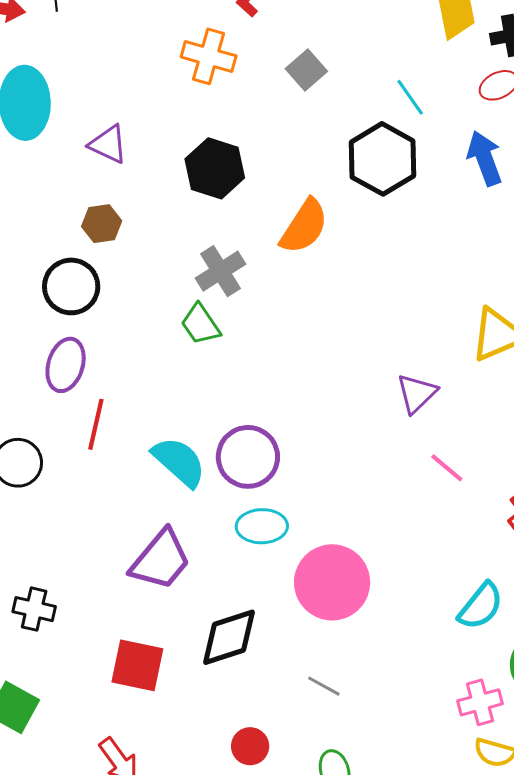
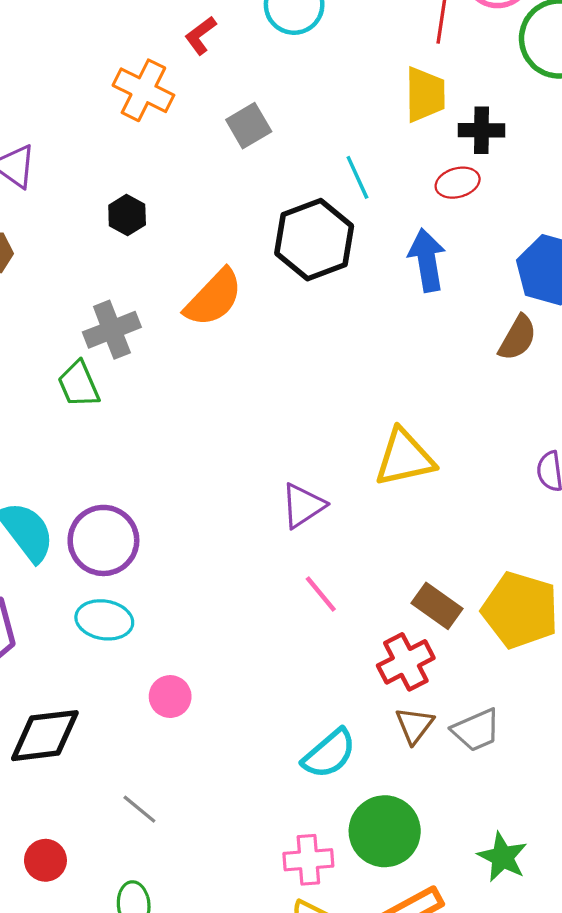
black hexagon: (215, 168) -> (127, 215), size x0.6
pink circle: (332, 582) -> (170, 697), size x0.5

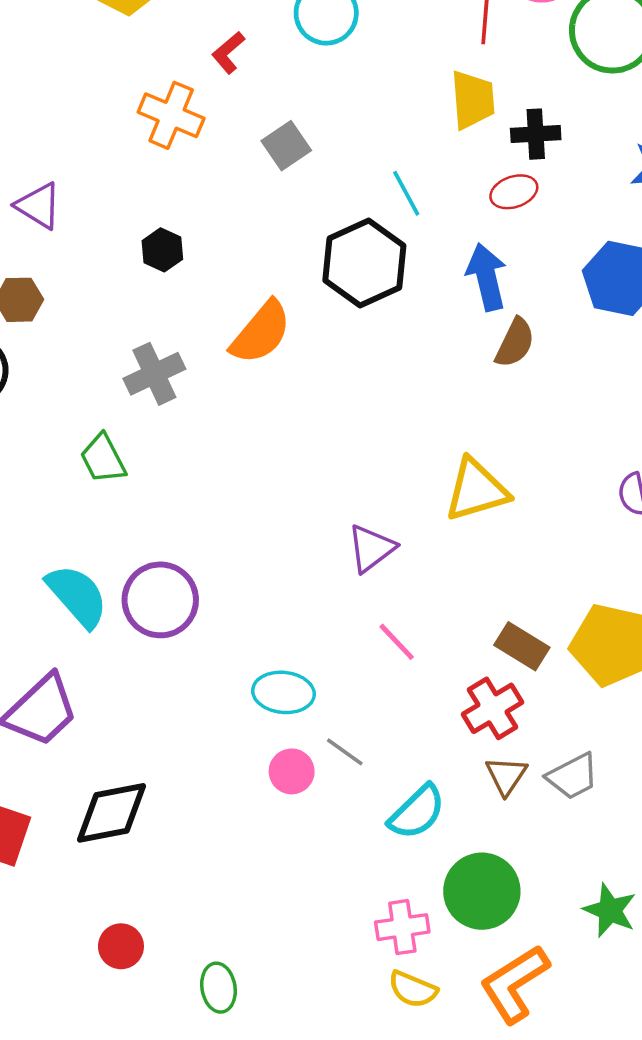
brown semicircle: (518, 338) -> (515, 343), moved
green trapezoid: (79, 384) -> (103, 459), moved
cyan ellipse: (104, 620) -> (283, 692), moved
pink circle: (170, 697) -> (292, 771), moved
gray line: (139, 809) -> (345, 752), moved

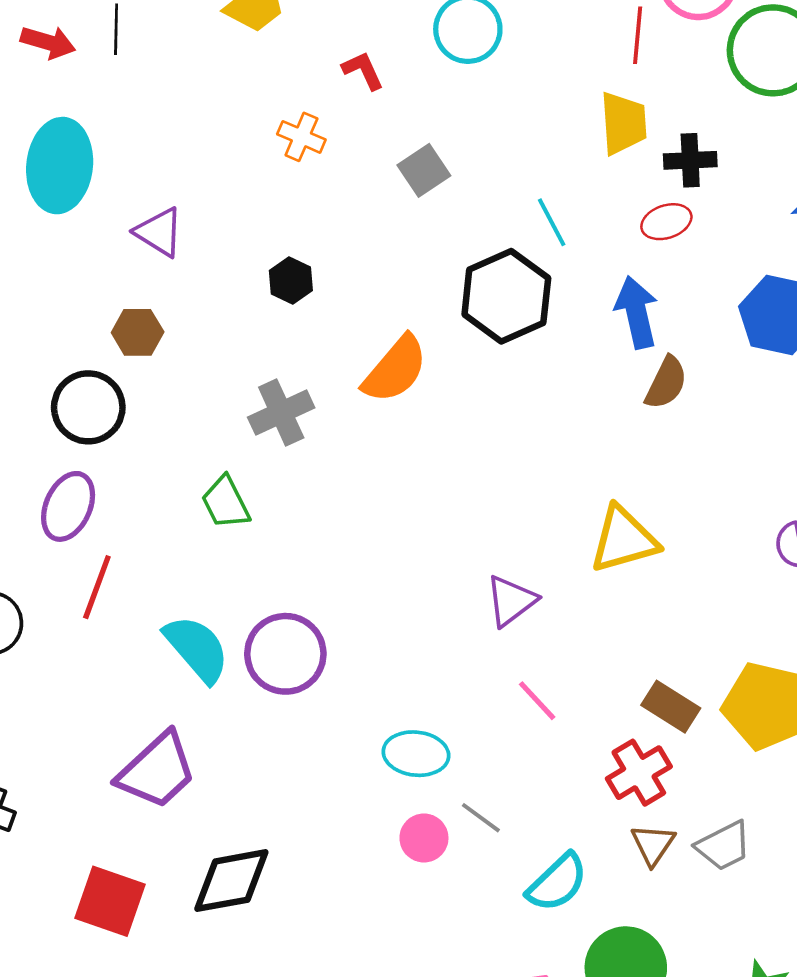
red L-shape: (228, 53) -> (363, 71), turned 105
orange cross: (171, 115) -> (301, 137), size x0.7

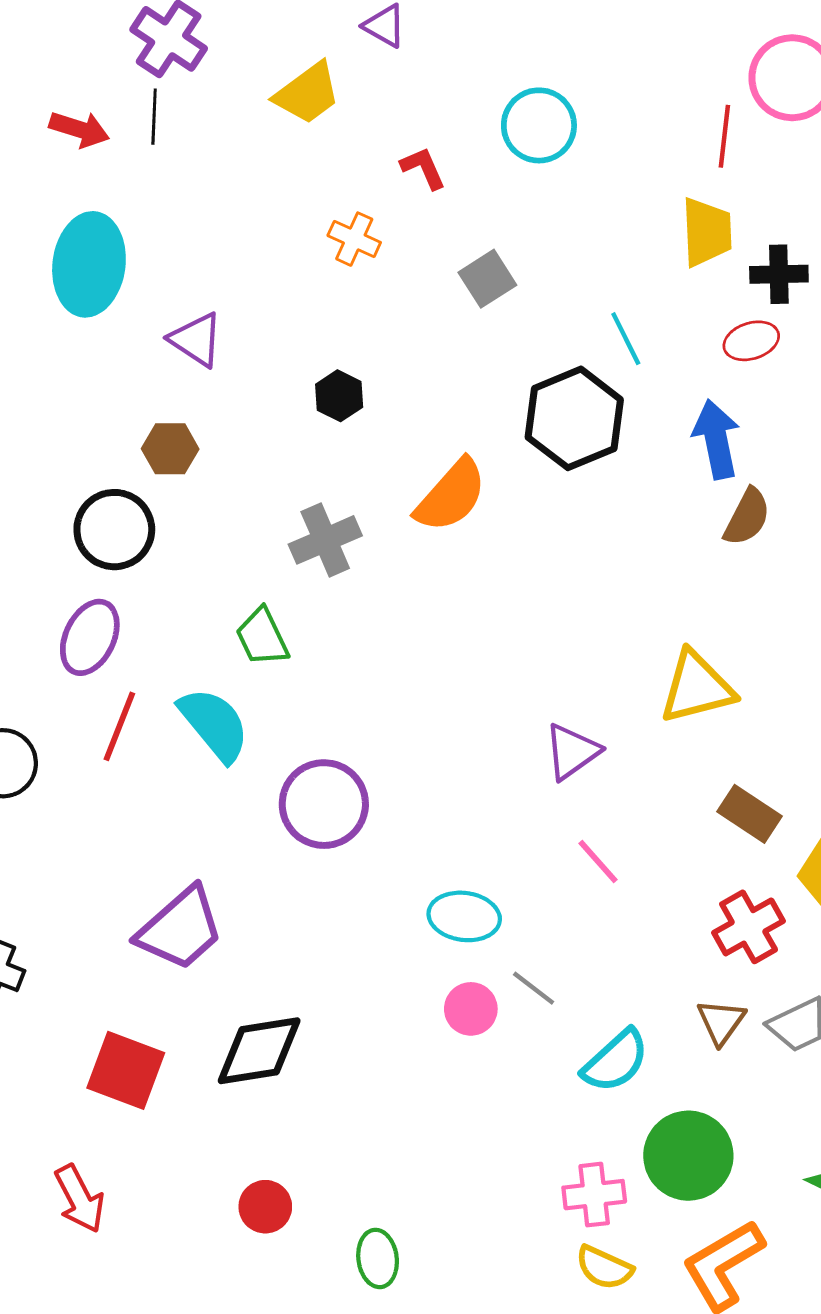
cyan semicircle: (197, 649) -> (214, 724), moved
brown rectangle: (671, 707) -> (750, 814), moved
red cross: (639, 773) -> (749, 927), moved

